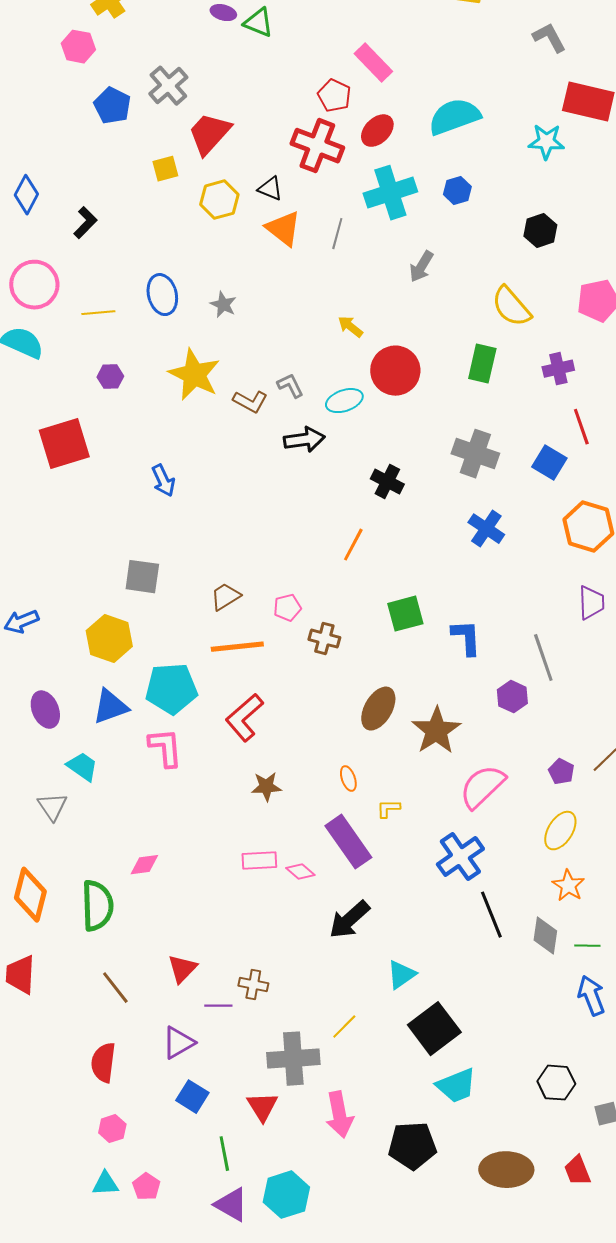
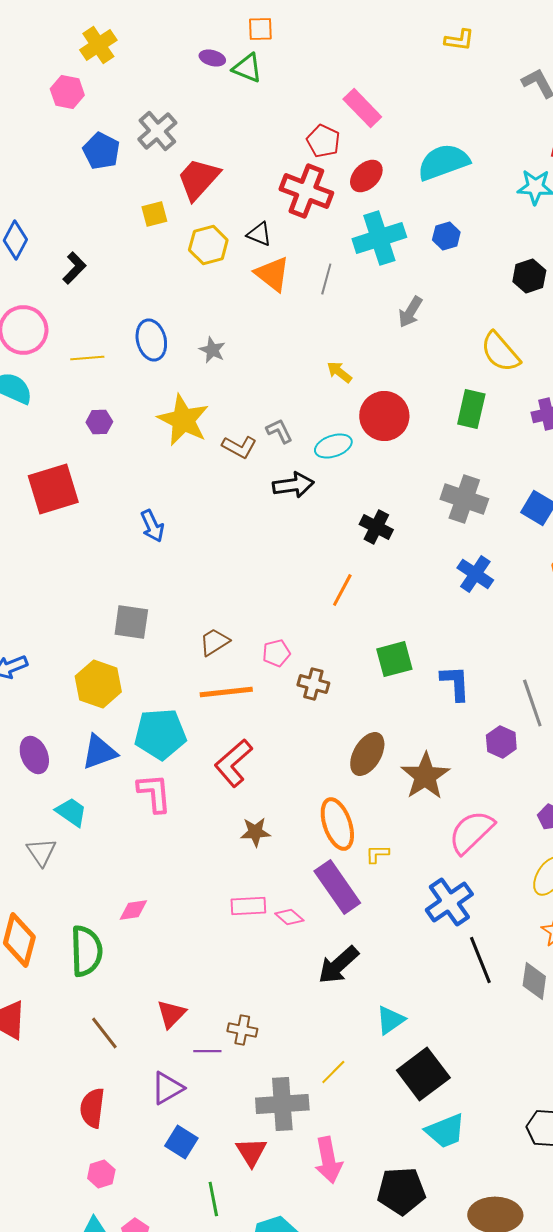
orange ellipse: (348, 779) -> (337, 824), size x2.0

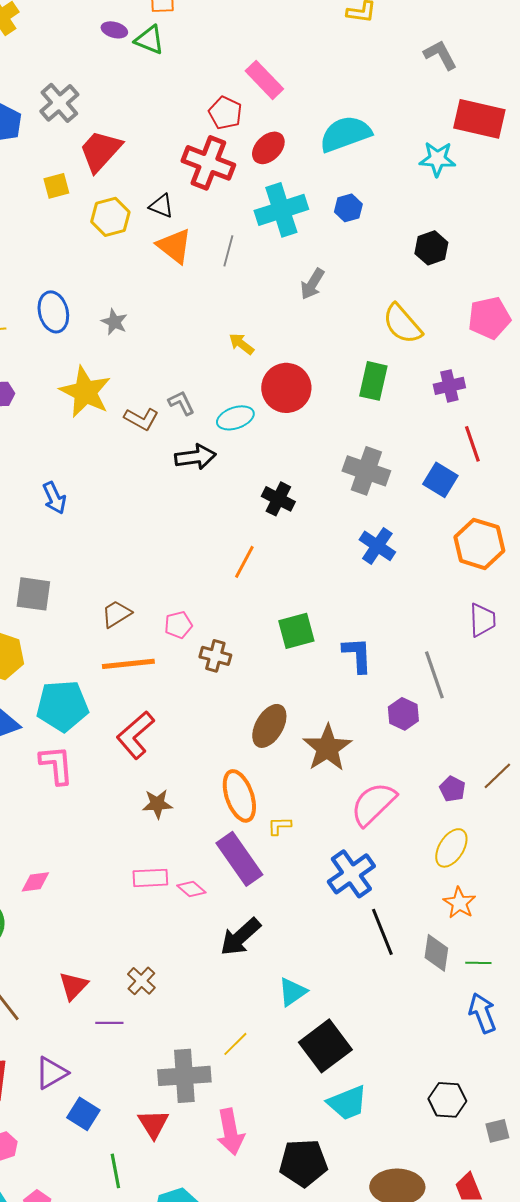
brown cross: (242, 1030) -> (141, 981), moved, turned 32
purple triangle: (167, 1088) -> (51, 1073), moved

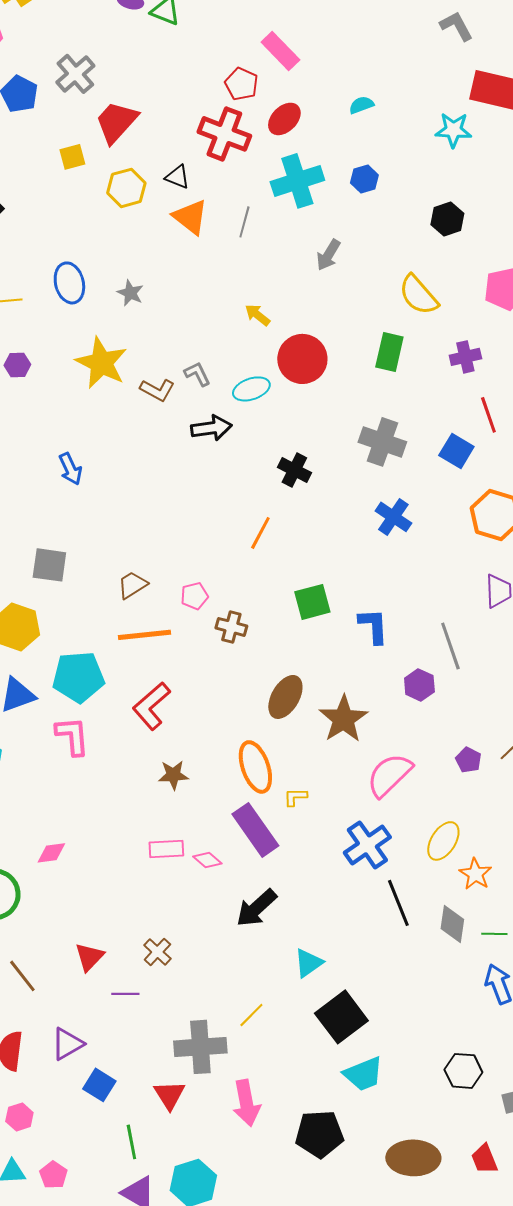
cyan semicircle: (345, 134) -> (361, 105), size x0.5
yellow ellipse: (451, 848) -> (443, 841), moved

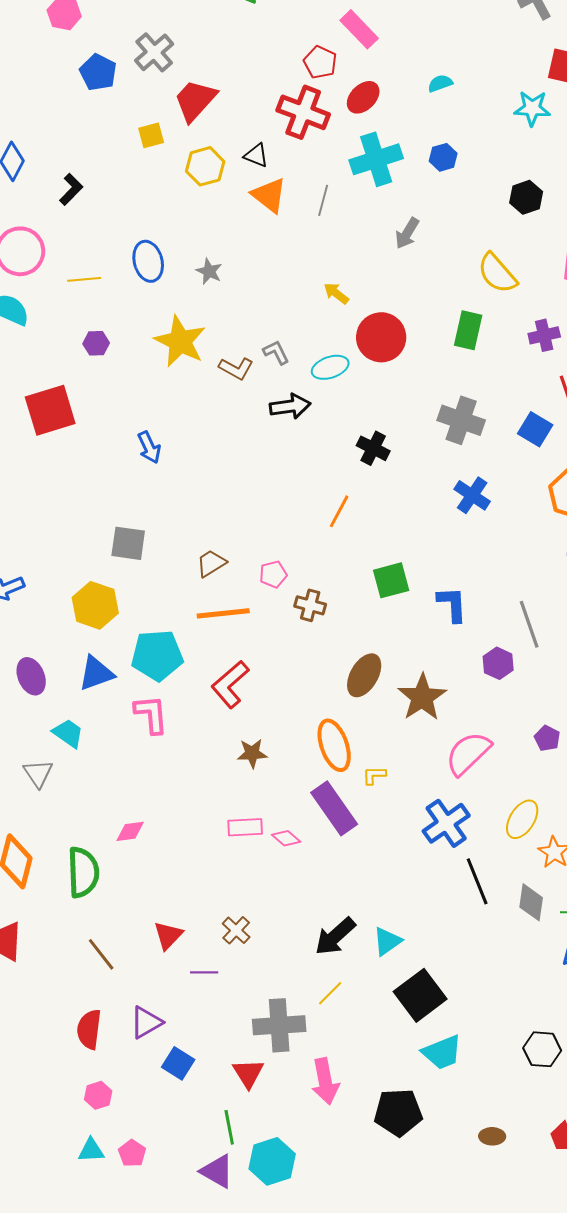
black arrow: (256, 908) -> (335, 936), moved
green line: (131, 1142) -> (229, 1127), moved
brown ellipse: (413, 1158) -> (492, 1136), size x0.5

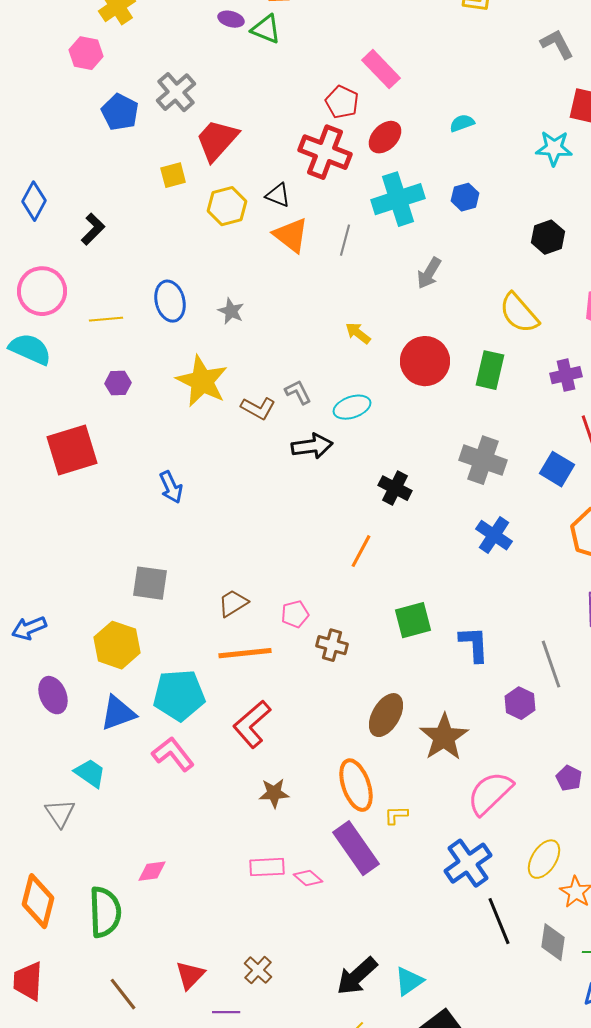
red circle: (381, 337) -> (425, 361), moved
purple ellipse: (31, 676) -> (53, 695), moved
pink L-shape: (151, 714) -> (173, 754), turned -33

